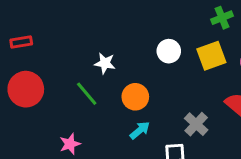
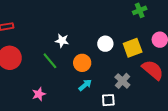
white circle: (169, 51) -> (105, 44), moved
yellow square: (211, 56) -> (133, 48), moved

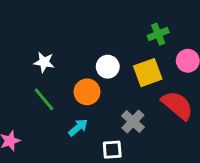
green cross: (140, 10) -> (158, 34), moved
green line: (50, 61) -> (44, 99), moved
orange circle: (82, 63) -> (87, 92), moved

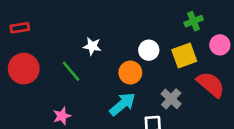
green line: (44, 99) -> (71, 71), moved
cyan arrow: (78, 127) -> (122, 104), size x1.5

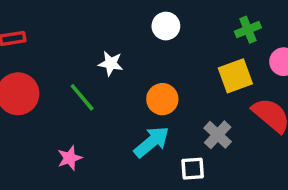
white circle: (149, 50) -> (166, 26), moved

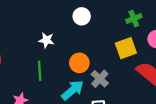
green line: (82, 97) -> (40, 71), moved, turned 36
gray cross: (218, 135) -> (100, 79), moved

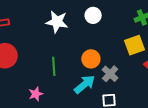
white star: (46, 40) -> (57, 22), moved, size x1.5

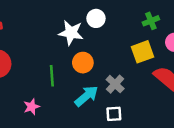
white star: (57, 22) -> (71, 33), moved
orange circle: (91, 59) -> (83, 63), moved

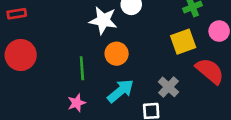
gray cross: (115, 84) -> (169, 87), moved
pink star: (32, 107) -> (77, 103), moved

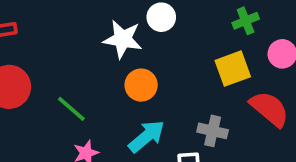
green line: (82, 68) -> (71, 109), moved, turned -45
gray cross: (169, 87) -> (213, 131), turned -30

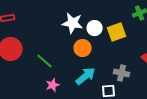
white circle: (161, 17) -> (95, 28), moved
yellow square: (233, 69) -> (117, 32), moved

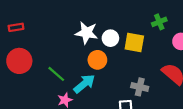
yellow square: (117, 32) -> (134, 42), turned 30
cyan arrow: (86, 76) -> (84, 84), moved

